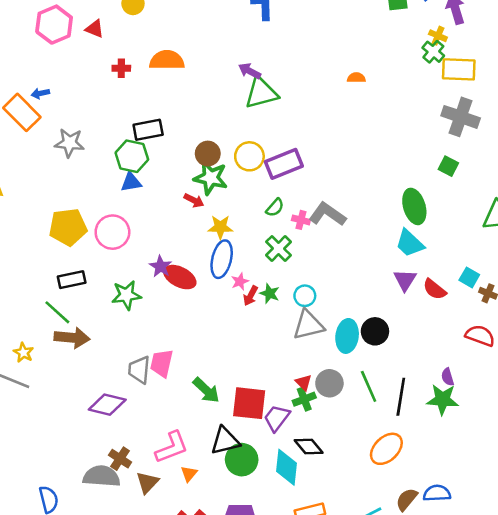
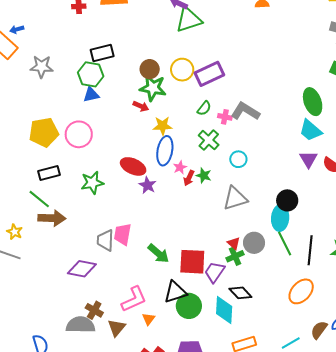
purple star: (160, 266) -> (148, 185), moved
cyan circle: (305, 296) -> (238, 159), moved
cyan ellipse: (347, 336) -> (280, 218), moved

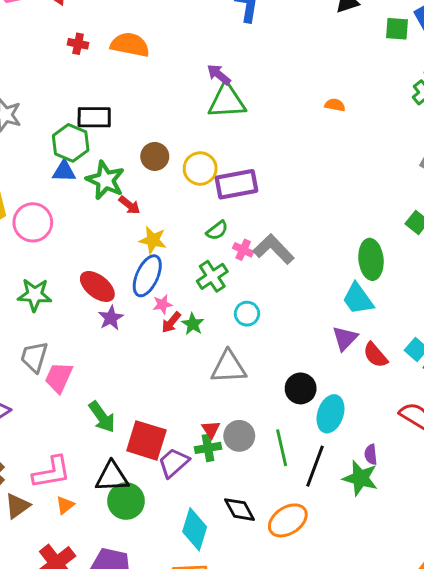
green star: (153, 88) -> (105, 180), moved
cyan ellipse: (280, 218) -> (330, 414), moved
gray trapezoid: (105, 240) -> (34, 357), moved
black diamond: (240, 293) -> (239, 510), moved
cyan diamond: (224, 310) -> (195, 529), moved

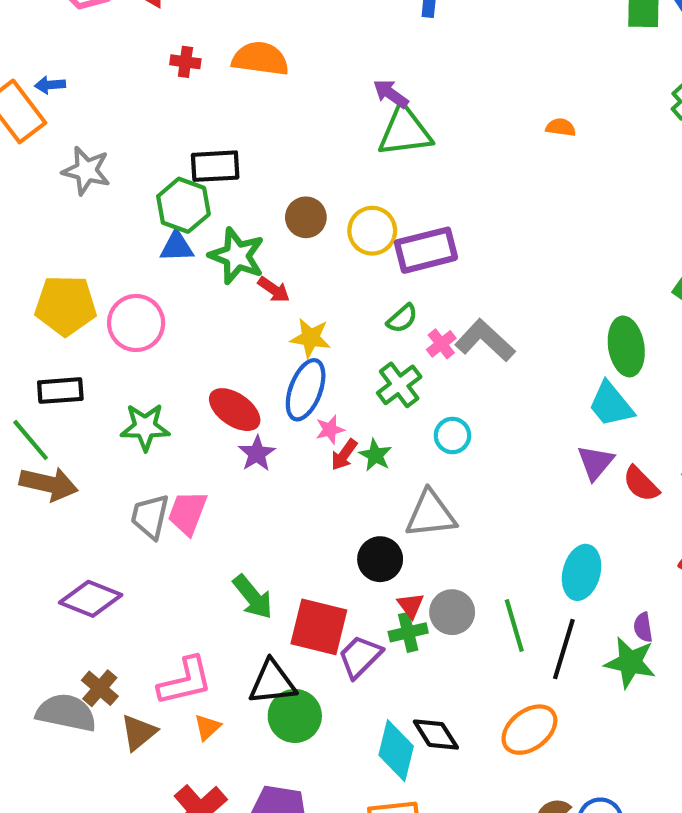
pink cross: (243, 250) -> (441, 344), turned 30
pink trapezoid: (59, 377) -> (187, 513), moved
black circle: (301, 388) -> (380, 559), moved
black diamond: (239, 510) -> (436, 735), moved

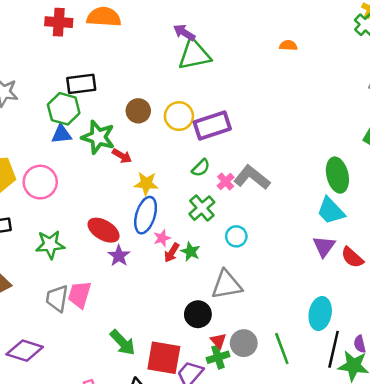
red cross: (185, 62) -> (59, 22), size x1.5
black line: (564, 649) -> (334, 349), moved

